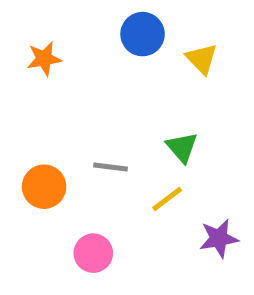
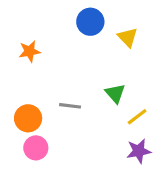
orange star: (44, 59) -> (30, 51), moved
yellow line: (167, 199) -> (137, 117), moved
pink circle: (93, 253) -> (36, 148), moved

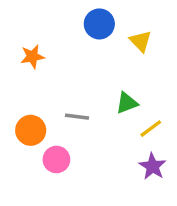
green triangle: (115, 93) -> (127, 103), turned 50
pink circle: (36, 148) -> (56, 159), moved
purple star: (139, 151) -> (153, 166), turned -30

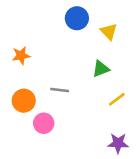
orange star: (32, 57) -> (21, 55), moved
green triangle: (127, 103) -> (101, 69), moved
purple star: (153, 166) -> (118, 143), moved, turned -30

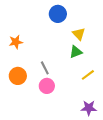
yellow triangle: (109, 32) -> (79, 34), moved
gray line: (60, 90) -> (45, 68), turned 56
pink circle: (44, 123) -> (47, 86), moved

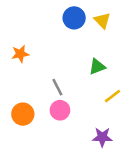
yellow triangle: (79, 34) -> (102, 21), moved
orange circle: (18, 76) -> (23, 114), moved
purple star: (89, 108) -> (102, 137), moved

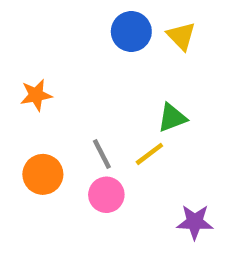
yellow line: (113, 96) -> (149, 154), moved
orange circle: (23, 114) -> (43, 174), moved
purple star: (102, 137) -> (195, 222), moved

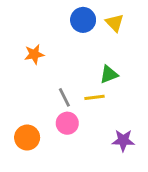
orange star: (36, 95) -> (34, 54), moved
yellow line: (149, 154) -> (95, 97), turned 30
orange circle: (43, 174) -> (27, 138), moved

